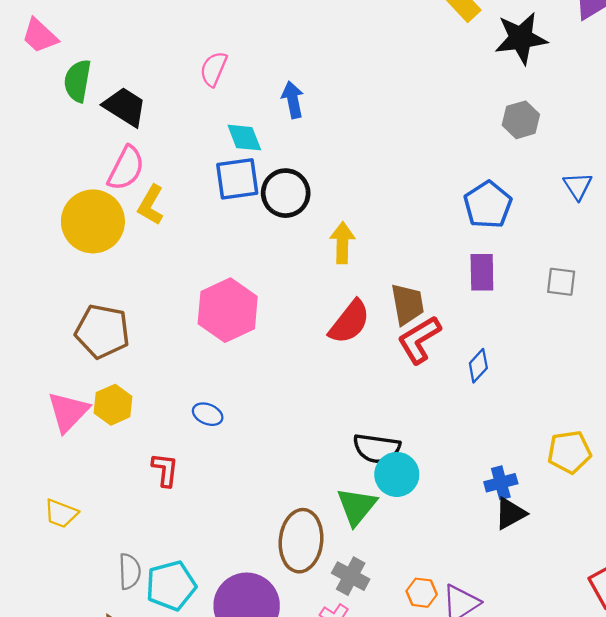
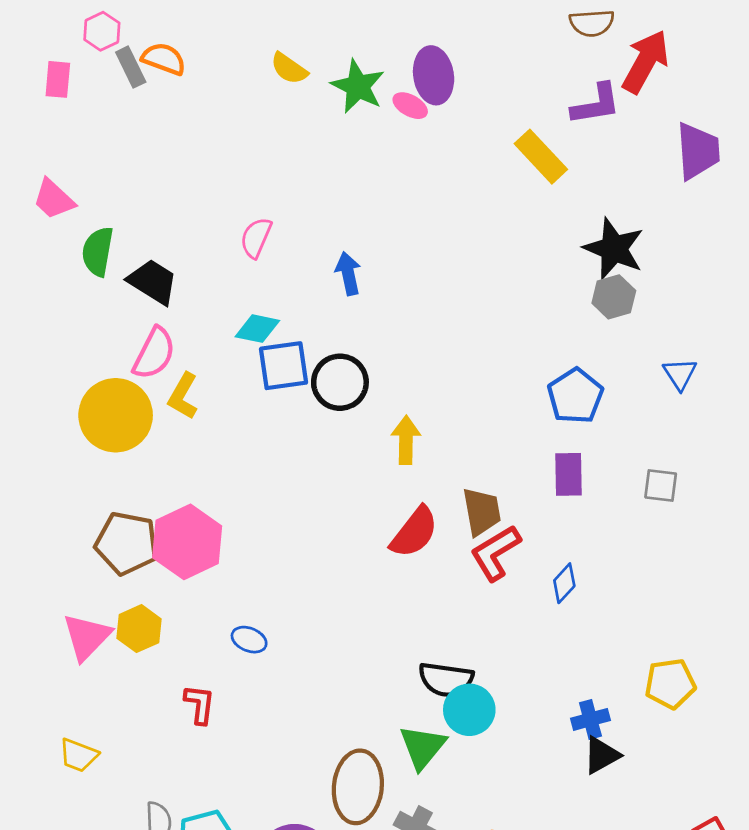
black star: (521, 38) -> (614, 249), moved, turned 30
cyan diamond: (244, 138) -> (257, 329), moved, turned -57
pink hexagon: (228, 310) -> (187, 542), moved

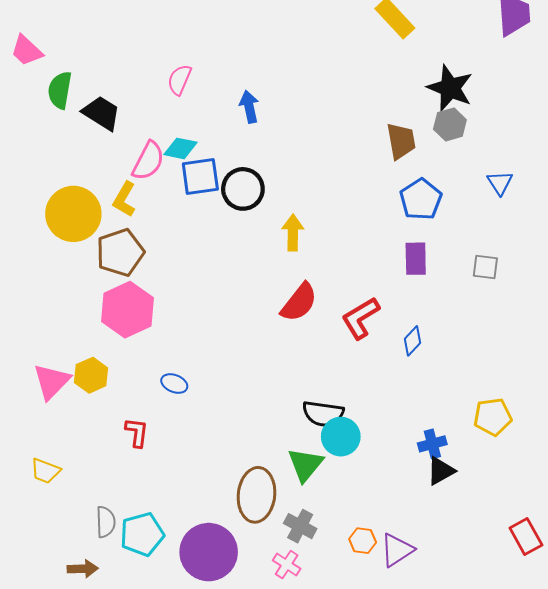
pink semicircle: (154, 353) -> (148, 161), moved
brown trapezoid: (482, 512) -> (401, 141), moved
brown pentagon: (127, 543) -> (120, 252), moved, turned -30

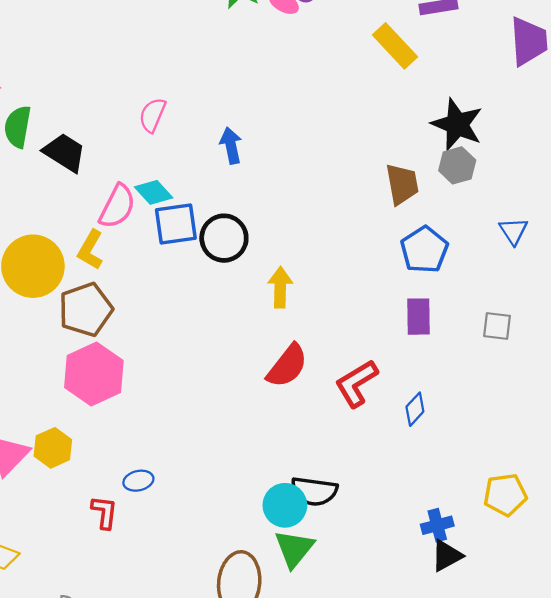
cyan diamond: (181, 148) -> (154, 192), turned 36
blue ellipse: (174, 384) -> (138, 481), moved, turned -35
cyan circle: (341, 437) -> (285, 505), moved

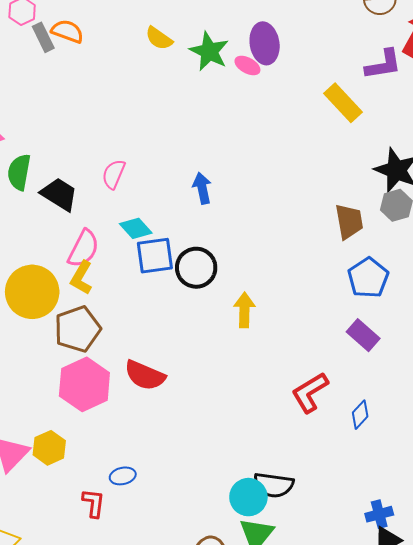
pink semicircle: (152, 115) -> (114, 174), moved
pink semicircle: (117, 206) -> (83, 249), moved
purple rectangle: (418, 317) -> (363, 335), turned -48
red semicircle: (287, 366) -> (145, 375), moved, turned 75

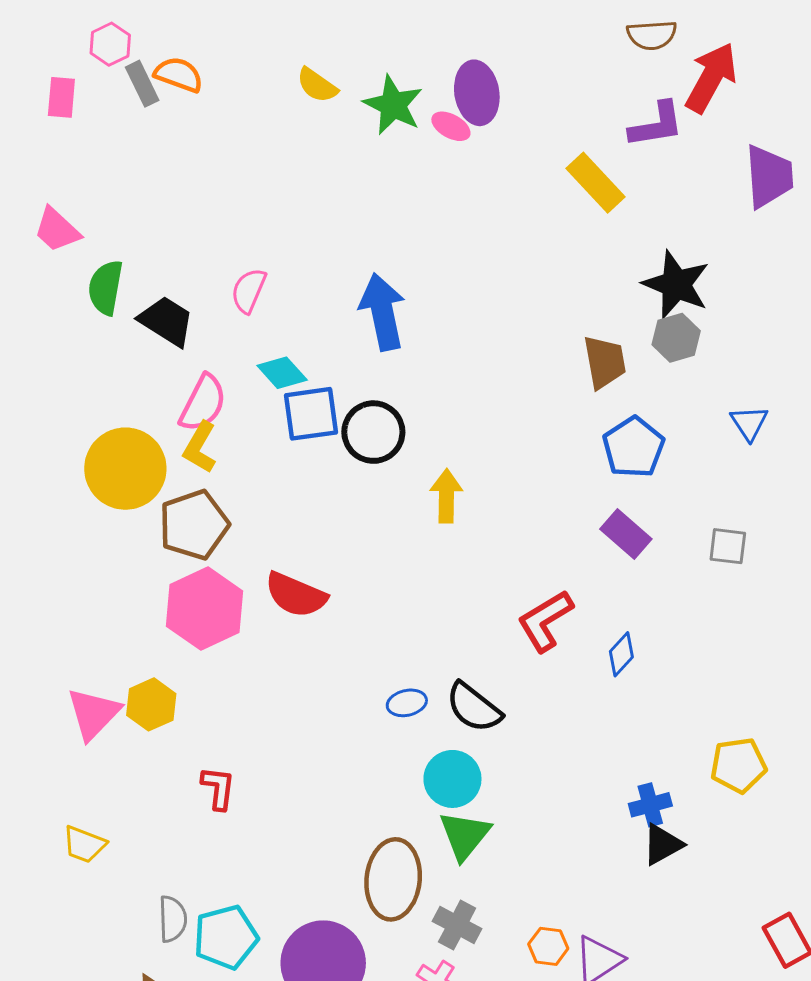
blue arrow: (202, 188) -> (382, 312), size x1.6
blue ellipse: (123, 476) -> (407, 703), moved
black semicircle: (274, 485) -> (474, 707), moved, turned 30

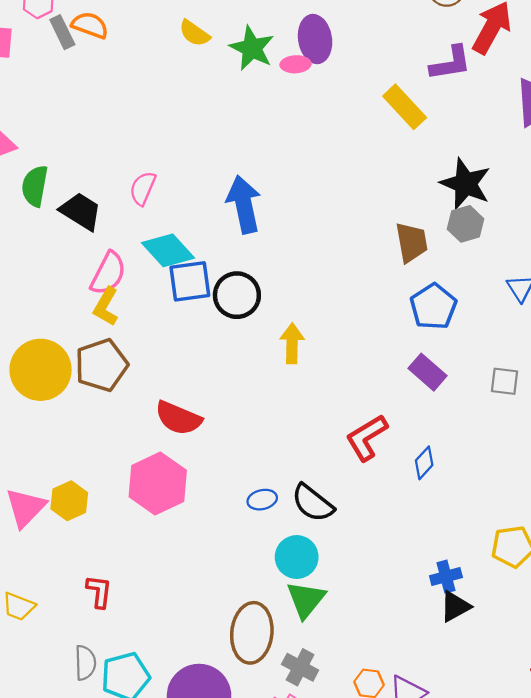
pink ellipse: (451, 126) -> (296, 64), turned -32
cyan diamond: (282, 373) -> (168, 250), size x1.4
yellow circle: (125, 469) -> (41, 370), moved
pink hexagon: (204, 609) -> (158, 484), moved
red L-shape: (218, 788) -> (99, 591), moved

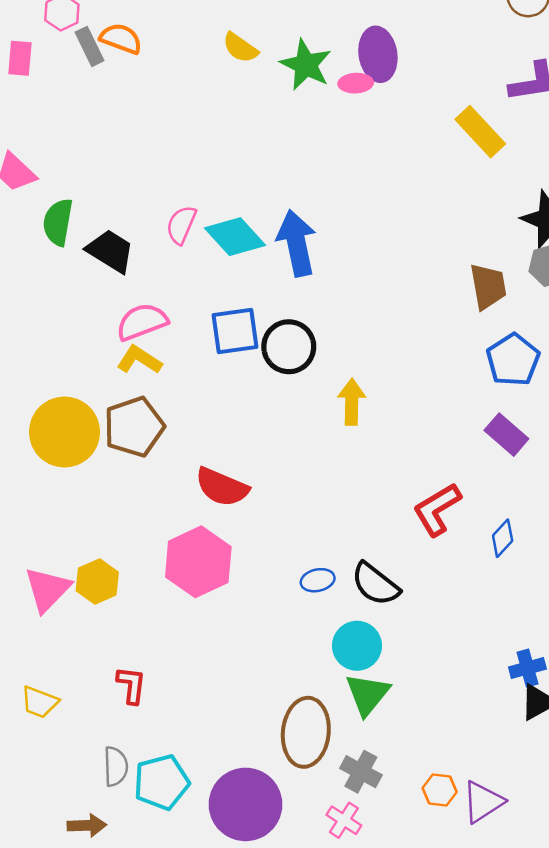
cyan diamond: (168, 250) -> (235, 237), moved
pink semicircle: (108, 273) -> (142, 322), turned -138
yellow L-shape: (106, 307) -> (139, 360), turned 93

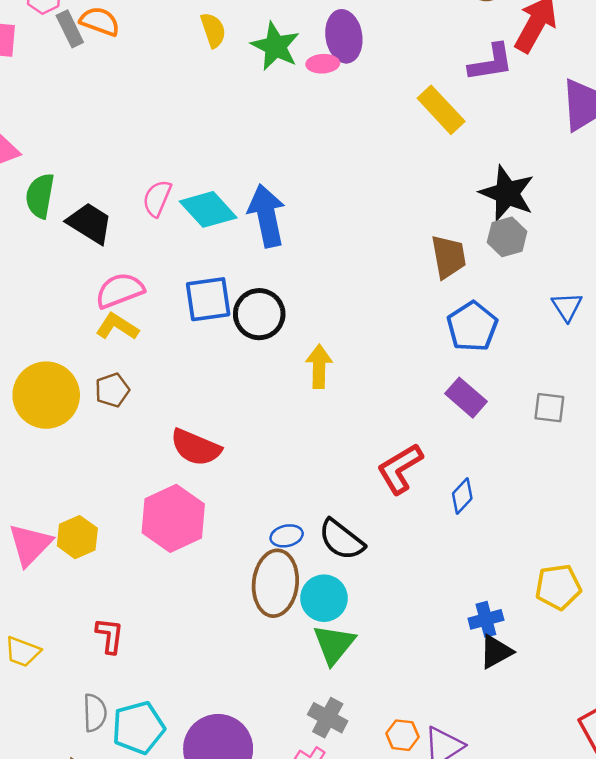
yellow semicircle: (240, 48) -> (213, 30), turned -144
brown pentagon: (134, 427) -> (112, 390), size x0.6
brown ellipse: (306, 732) -> (275, 583), moved

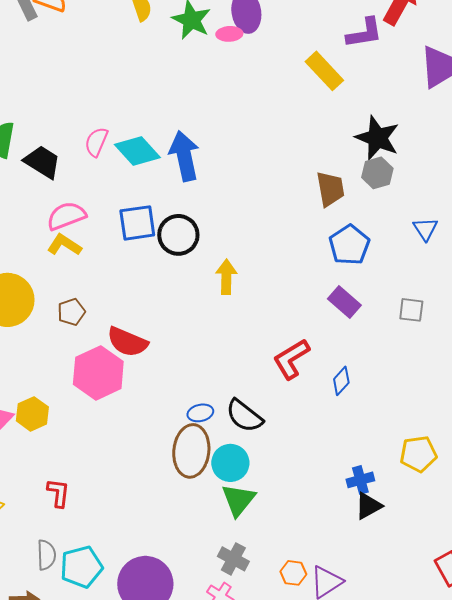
brown pentagon: (112, 390) -> (71, 312), moved
pink hexagon: (173, 518) -> (98, 373), moved

